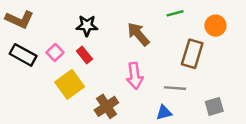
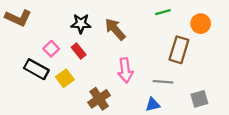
brown arrow: (138, 34) -> (115, 29), moved
black rectangle: (23, 55) -> (36, 69), moved
yellow square: (70, 84) -> (65, 78), size x0.7

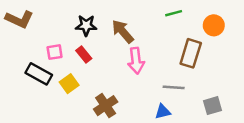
pink square: (51, 49) -> (55, 52), turned 35
pink arrow: (125, 70) -> (136, 61), moved

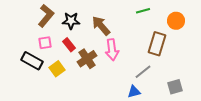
brown L-shape: (19, 19) -> (46, 16), moved, turned -75
gray line: (174, 87) -> (143, 72), turned -42
brown cross: (106, 106) -> (87, 59), moved

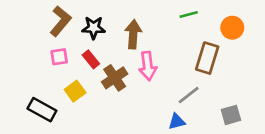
brown arrow: (101, 26) -> (133, 34), turned 45
black rectangle: (32, 61) -> (42, 110), moved

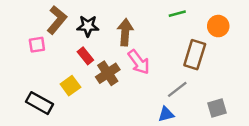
pink square: (59, 57) -> (37, 45), moved
pink arrow: (148, 66) -> (139, 62), turned -30

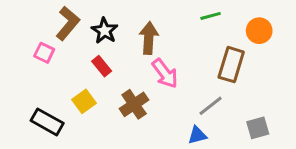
black star: (88, 26) -> (105, 31), turned 30
pink square: (37, 45) -> (44, 53), turned 35
brown cross: (108, 73) -> (134, 104), moved

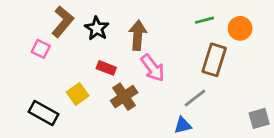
green line: (211, 16) -> (205, 20), moved
red rectangle: (102, 66) -> (106, 68), moved, turned -30
gray square: (258, 128) -> (259, 118), moved

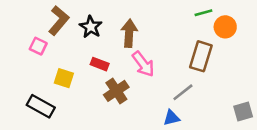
green line: (205, 20) -> (203, 13), moved
yellow square: (78, 94) -> (64, 78), moved, turned -36

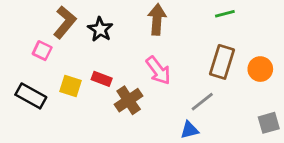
orange circle: (225, 27) -> (260, 69), moved
brown arrow: (129, 33) -> (157, 19), moved
red rectangle: (100, 64) -> (102, 79), moved
black rectangle: (41, 106) -> (31, 96), moved

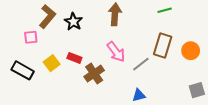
pink square: (42, 51) -> (31, 37), turned -32
yellow square: (70, 86) -> (52, 63), turned 35
gray line: (202, 102) -> (141, 64), moved

